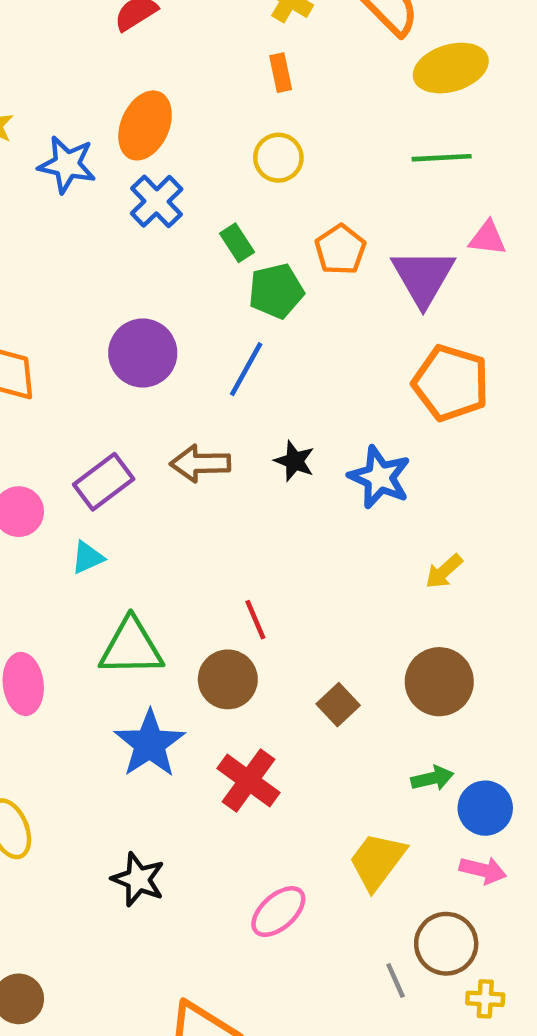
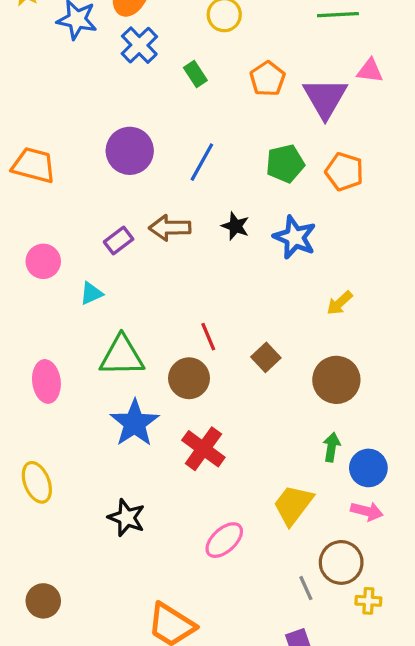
green pentagon: (276, 291) -> (285, 164), moved
orange pentagon: (451, 383) -> (344, 172), size x0.7
purple rectangle: (104, 482) -> (119, 241), moved, size x0.7
brown square: (338, 705) -> (266, 357), moved
green arrow: (432, 778) -> (332, 447), turned -68

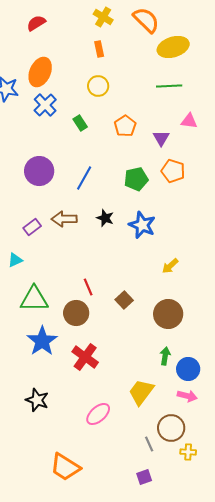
purple triangle: (325, 98) -> (161, 138), size x0.6
orange pentagon: (344, 172) -> (173, 171), moved

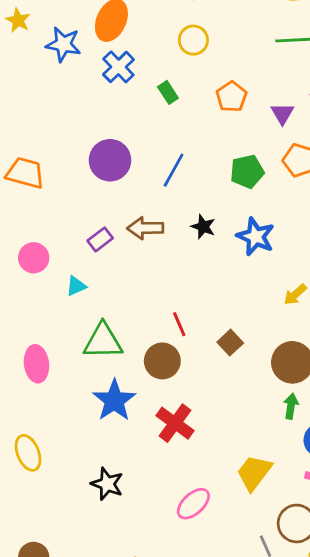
green arrow: (165, 356) -> (291, 406), moved

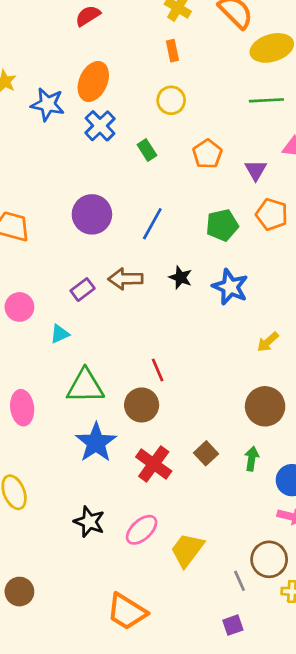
brown square: (230, 343) -> (206, 453), moved
green arrow: (291, 406) -> (252, 459), moved
yellow trapezoid: (254, 473) -> (187, 550), moved
pink ellipse: (193, 504) -> (142, 530), moved

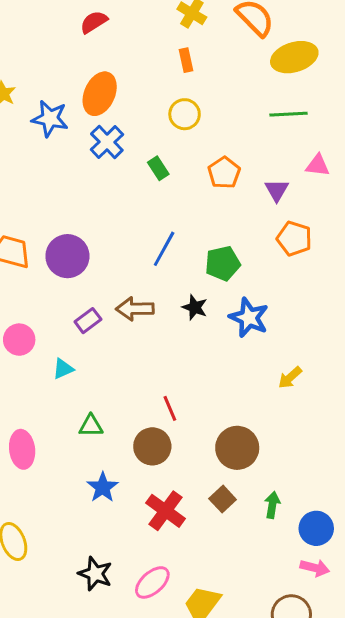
purple circle: (92, 214) -> (67, 256), moved
green pentagon: (222, 225) -> (223, 263), moved
green triangle: (85, 386) -> (91, 426), size x0.6
brown circle: (265, 406) -> (237, 448), moved
blue star: (96, 443) -> (103, 487), size x0.7

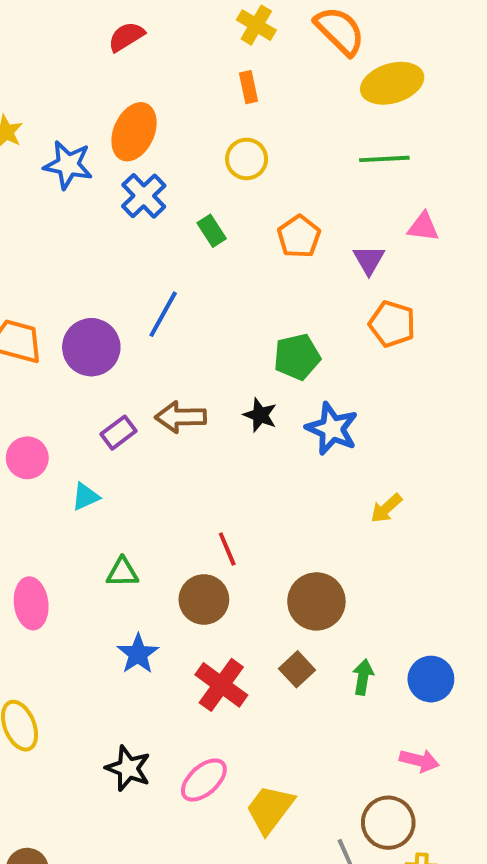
blue line: (164, 249) -> (163, 314), moved
blue circle: (316, 528) -> (431, 679), moved

